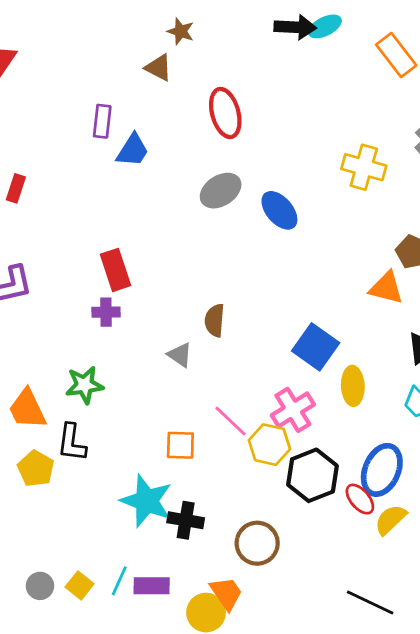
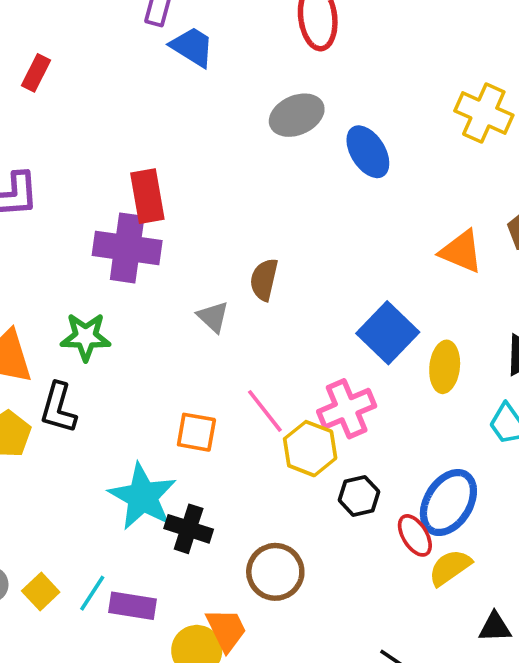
blue trapezoid: (133, 150) -> (192, 47), turned -99
orange triangle: (386, 288) -> (461, 251), moved
purple cross: (106, 312) -> (127, 248), size x1.8
yellow ellipse: (353, 386) -> (445, 367), moved
black hexagon: (312, 475) -> (359, 496), size x0.6

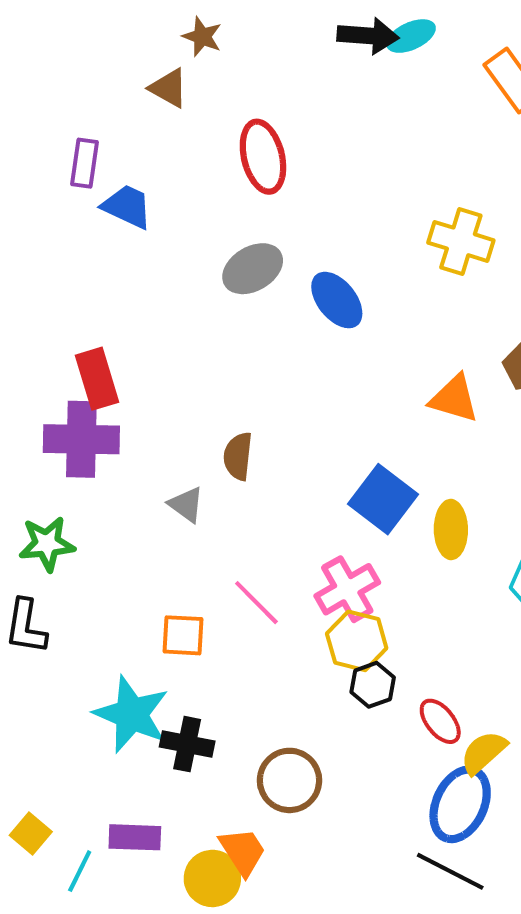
yellow hexagon: (310, 449) -> (357, 641), moved
blue ellipse: (448, 503) -> (460, 804), moved
cyan line: (92, 593) -> (80, 871), moved

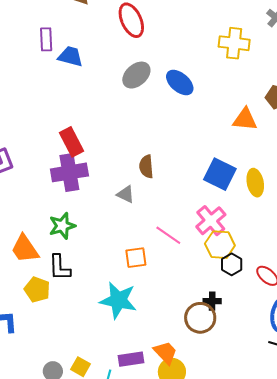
black cross: (187, 744) -> (212, 301), moved, size x0.7
orange trapezoid: (243, 851) -> (165, 353), moved

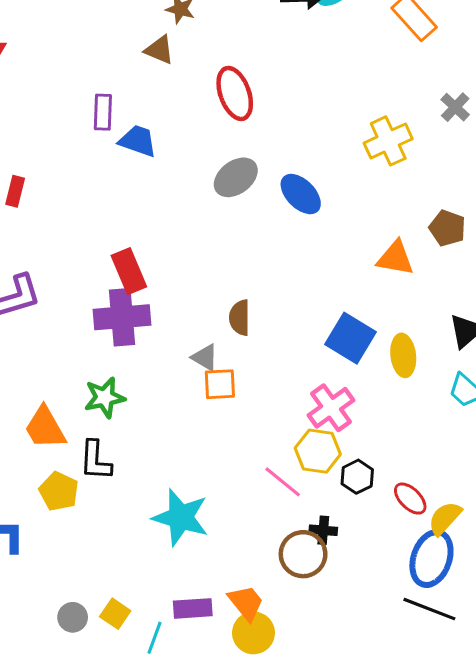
yellow cross: (234, 43) -> (388, 141), turned -36
pink line: (168, 235) -> (283, 482), moved
yellow hexagon: (220, 245) -> (318, 451), moved
orange square: (136, 258) -> (220, 384), moved

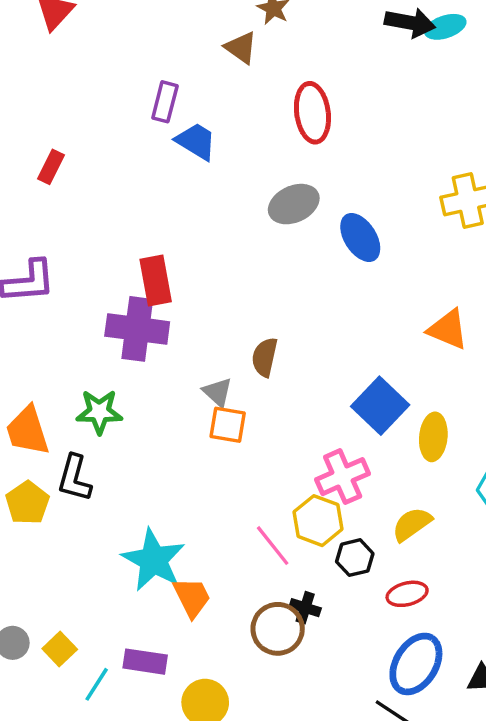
red ellipse: (410, 499) -> (407, 594), turned -72
yellow semicircle: (445, 518) -> (412, 524), moved
orange trapezoid: (246, 603) -> (192, 597), moved

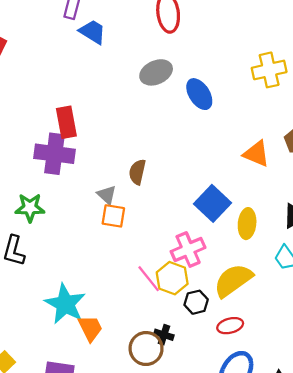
yellow semicircle: (412, 524) -> (233, 280), size x1.5
pink line: (273, 546) -> (149, 279), moved

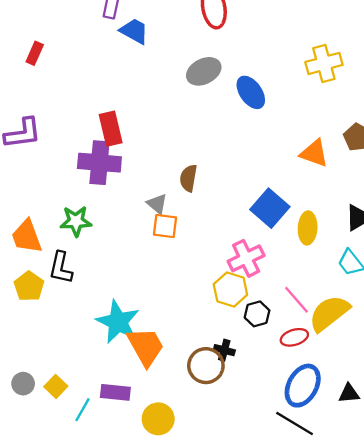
pink line: (149, 279) -> (297, 300), moved
yellow semicircle: (233, 280) -> (329, 313), moved
orange trapezoid: (90, 328) -> (146, 347), size x1.4

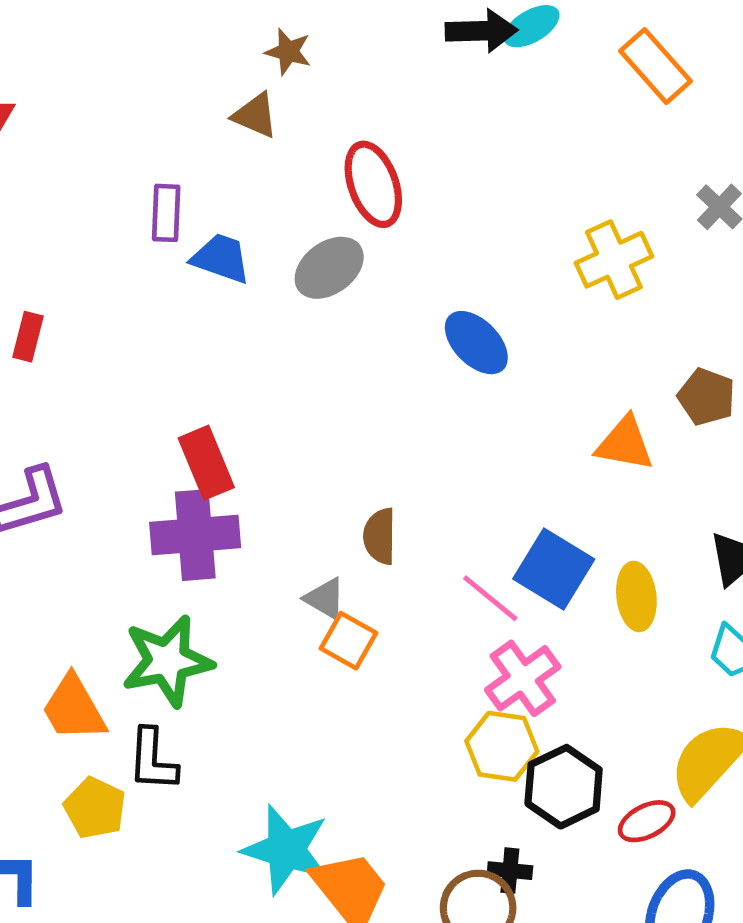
gray ellipse: (204, 71) -> (329, 268), moved
green star: (76, 221) -> (167, 661), size x1.4
orange square: (165, 226) -> (349, 641), turned 32
pink line: (297, 300) -> (490, 598), moved
black hexagon: (257, 314) -> (564, 787), size x1.5

